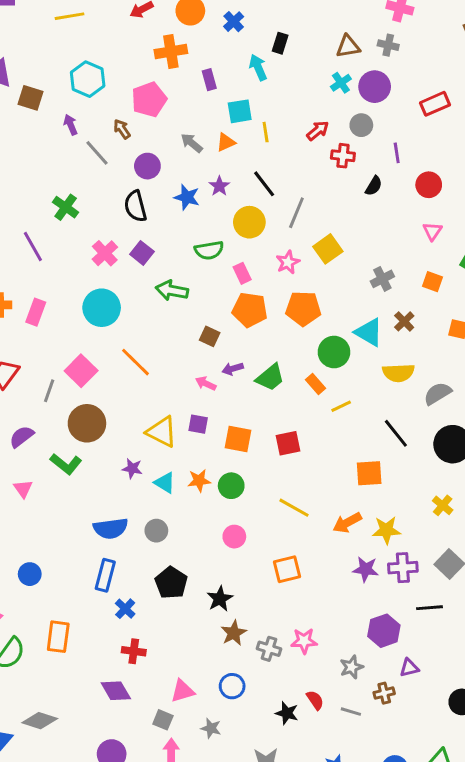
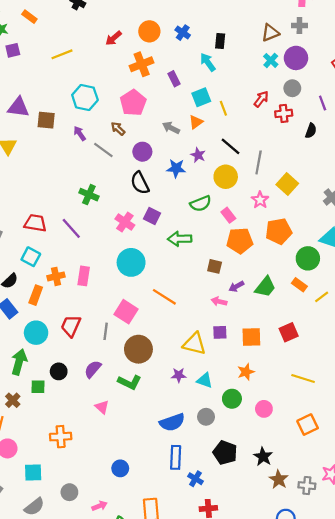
orange star: (199, 481) -> (246, 372), moved
green circle: (231, 486) -> (232, 399), moved

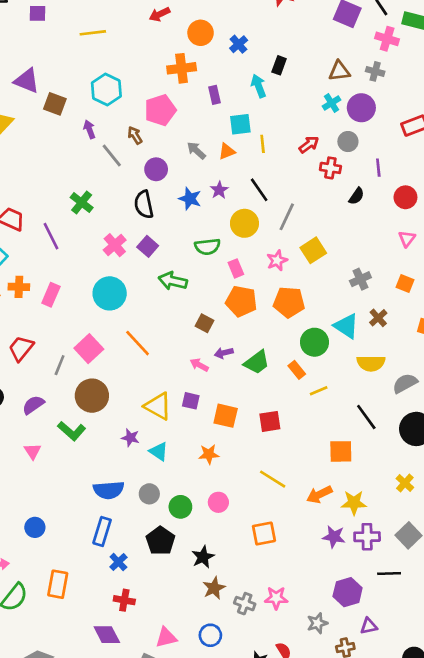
red arrow: (114, 38) -> (160, 14), moved
green circle: (232, 399) -> (180, 507), moved

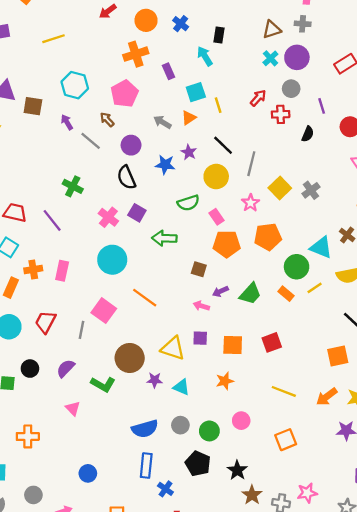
gray cross: (360, 279) -> (311, 190), moved
yellow line: (319, 391) -> (315, 288), moved
brown circle: (92, 396) -> (130, 358), moved

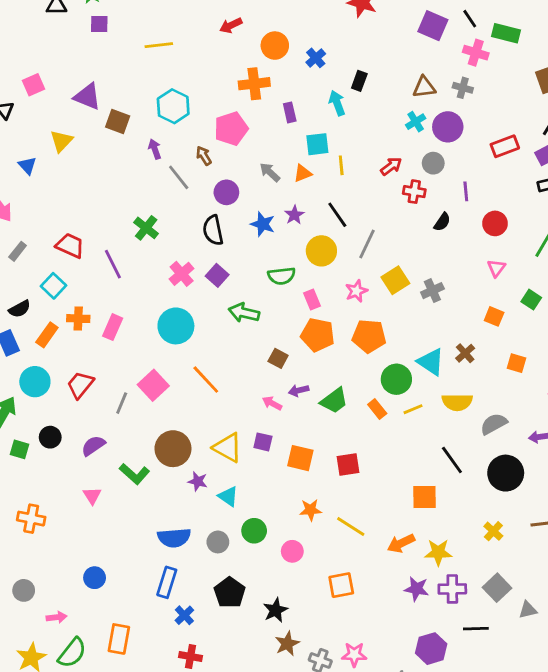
orange star: (225, 381) -> (311, 510), moved
green circle: (209, 431) -> (254, 531), moved

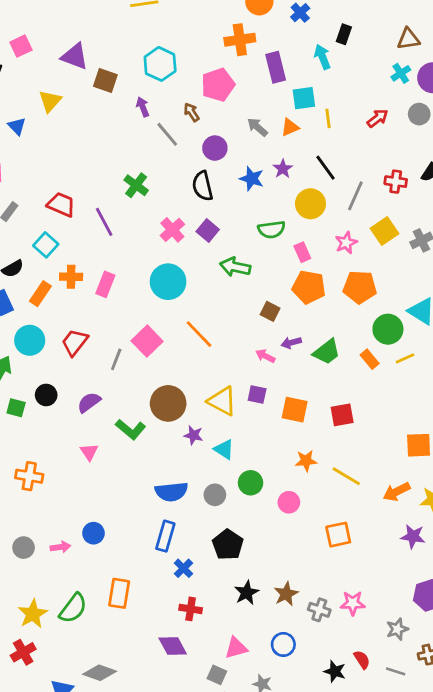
purple rectangle: (290, 112) -> (276, 67), size x1.5
red cross: (414, 192) -> (396, 182), moved
black star: (275, 610) -> (247, 593), moved
pink arrow: (57, 617) -> (60, 547), moved

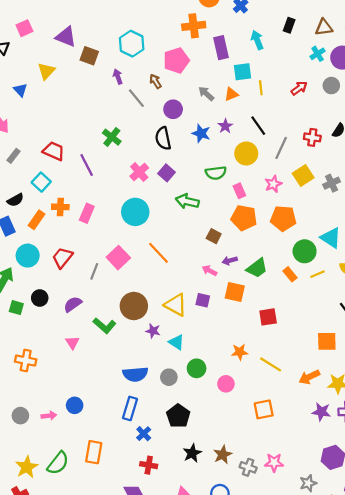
black rectangle: (344, 34) -> (289, 25), moved
orange square: (295, 410) -> (235, 292), moved

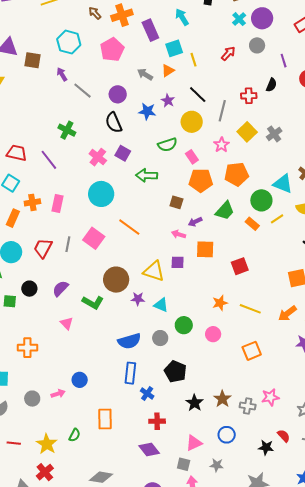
brown arrow: (155, 81) -> (95, 13), moved
green trapezoid: (257, 268) -> (225, 211), moved
gray line: (94, 271) -> (68, 244), moved
green semicircle: (58, 463) -> (75, 435), size x0.6

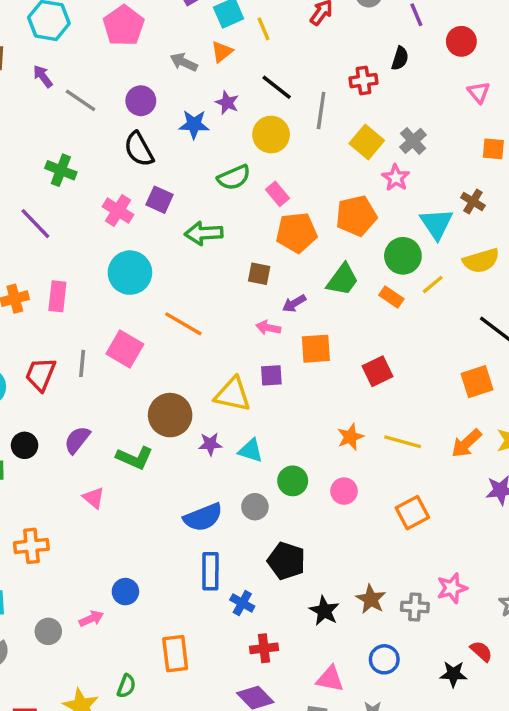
pink star: (221, 145) -> (396, 178), moved
cyan triangle: (283, 184) -> (436, 224), turned 40
pink triangle: (194, 443) -> (330, 679), turned 42

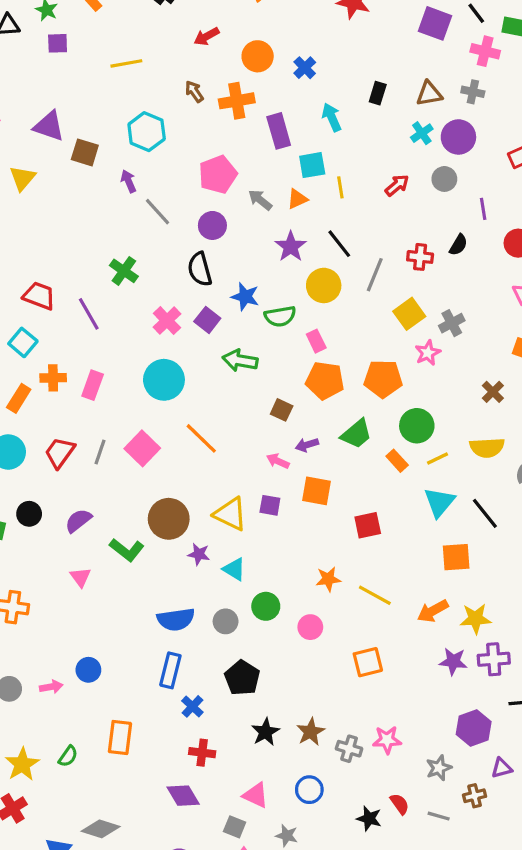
pink pentagon: (124, 26) -> (218, 174), moved
purple star: (227, 103) -> (291, 247), size x1.4
blue star: (194, 124) -> (245, 297), moved
cyan triangle: (436, 224) -> (439, 502), moved

